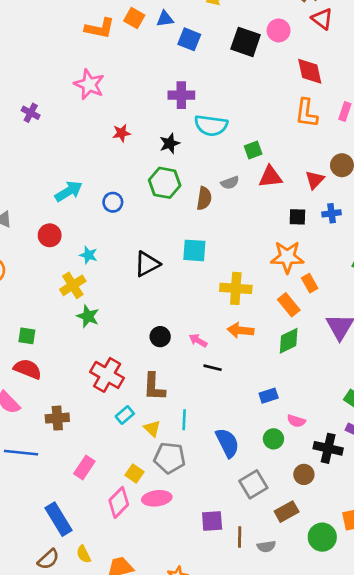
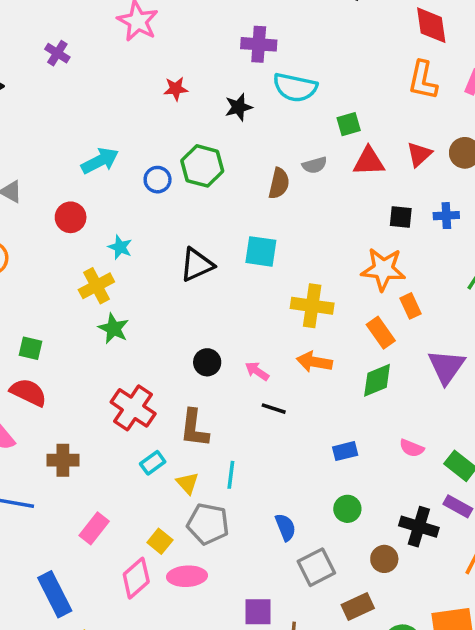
red triangle: (315, 180) -> (419, 154), moved
green hexagon: (165, 183) -> (202, 166), moved
pink semicircle: (296, 421) -> (412, 448), moved
blue semicircle: (227, 443) -> (285, 527), moved, size x0.7

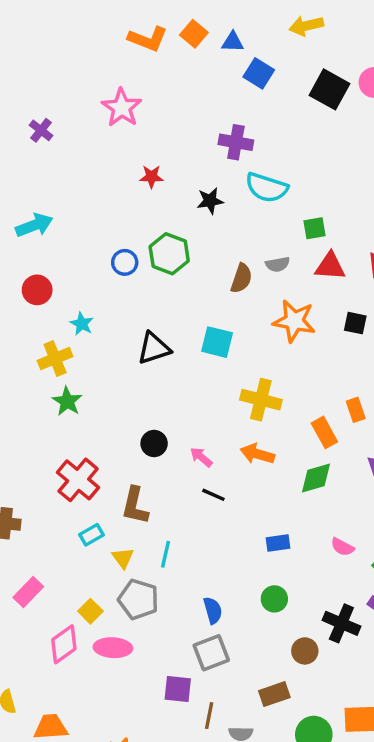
cyan arrow: (100, 161) -> (34, 225), moved
orange star: (383, 269) -> (294, 321), moved
gray square: (316, 567) -> (211, 653), moved

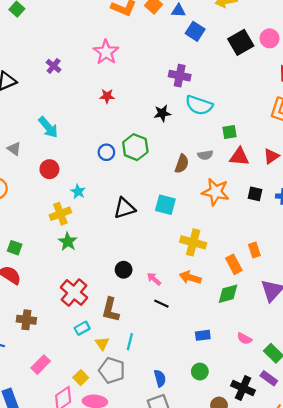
black square: (330, 89) -> (241, 42), turned 30
red star: (151, 177) -> (107, 96), moved
cyan arrow: (34, 225) -> (48, 127), turned 70

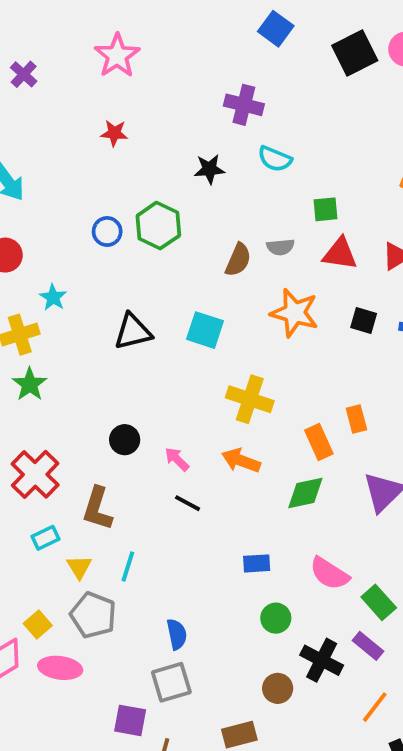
cyan semicircle: (199, 105) -> (275, 159), size x0.7
pink semicircle: (244, 339) -> (329, 574), size x1.5
green circle: (200, 372) -> (276, 618), moved

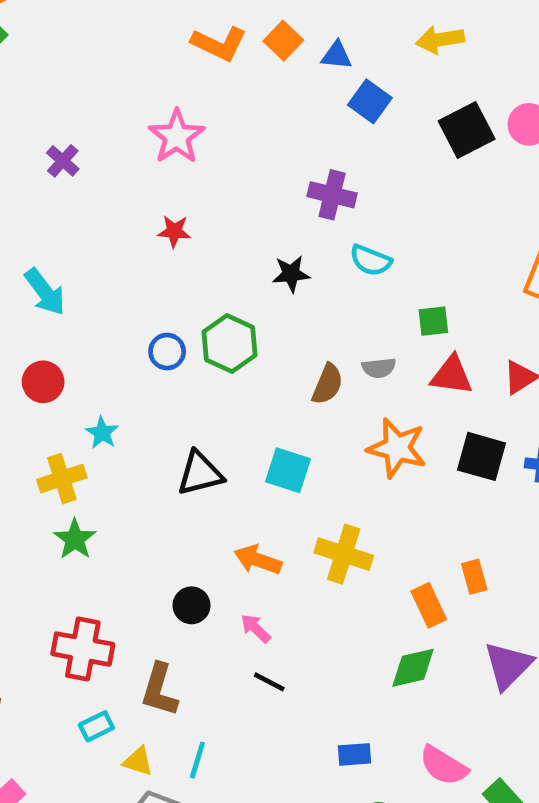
black square: (364, 321) -> (481, 456), size x1.5
orange arrow: (241, 461) -> (258, 560), moved
red cross: (35, 474) -> (83, 649), turned -33
yellow triangle: (79, 567) -> (138, 761), turned -40

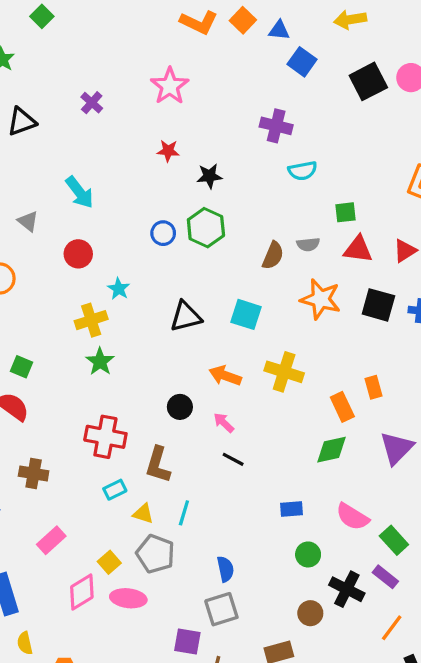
cyan semicircle: (371, 260) -> (303, 171), turned -32
black star: (291, 274) -> (209, 176), moved

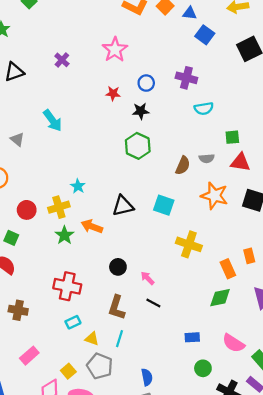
blue circle: (163, 233) -> (146, 83), moved
red circle: (78, 254) -> (27, 210), moved
orange arrow: (225, 376) -> (92, 226), moved
brown L-shape: (158, 465) -> (117, 307), moved

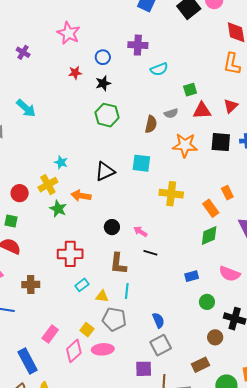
pink rectangle: (29, 356) -> (50, 334), moved

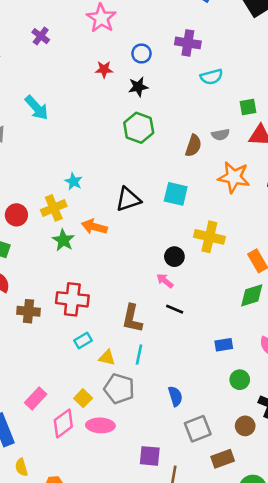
black circle: (112, 227) -> (174, 257), moved
brown cross: (31, 285) -> (29, 311), moved
gray square: (161, 345) -> (198, 429), moved

